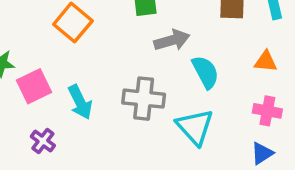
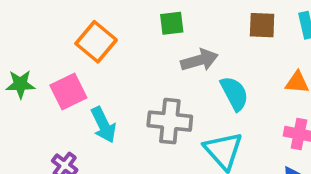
pink square: (34, 86) -> (68, 92), moved

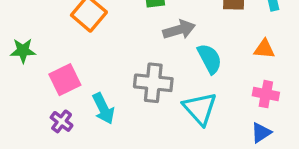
pink square: (68, 92) -> (65, 80), moved
cyan arrow: (103, 125) -> (103, 109), moved

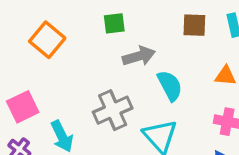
gray cross: (153, 83) -> (113, 110), turned -30

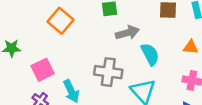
gray cross: (113, 110) -> (108, 72), turned 32

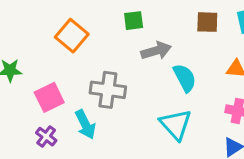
gray cross: (108, 72) -> (108, 90), moved

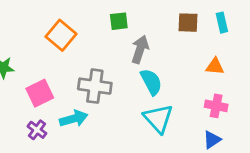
gray arrow: (156, 51) -> (140, 49), turned -56
cyan semicircle: (185, 78) -> (151, 82), moved
cyan arrow: (85, 125) -> (74, 119), turned -80

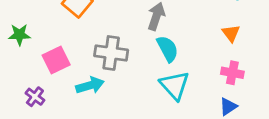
orange triangle: (215, 66) -> (231, 33), turned 48
purple cross: (37, 130) -> (35, 97), moved

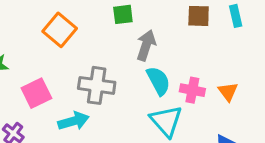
orange triangle: (231, 33) -> (228, 92), moved
pink cross: (232, 73) -> (192, 90), moved

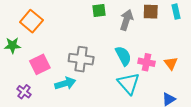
orange square: (60, 30) -> (31, 21), moved
gray arrow: (146, 45) -> (126, 20), moved

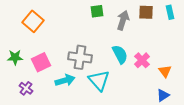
green star: (12, 45) -> (15, 57), moved
pink cross: (147, 62) -> (142, 60), turned 35
orange triangle: (171, 63) -> (165, 71), moved
cyan triangle: (129, 83) -> (99, 80), moved

